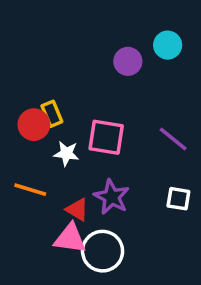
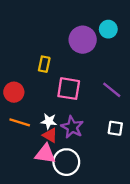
purple circle: (128, 61) -> (83, 40), size x1.5
yellow rectangle: (52, 114) -> (44, 64), moved, turned 35
red circle: (34, 125) -> (14, 92), moved
white star: (66, 154) -> (49, 121), moved

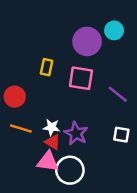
pink square: (69, 89) -> (81, 78), moved

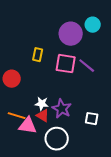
purple line: (118, 94) -> (87, 66), moved
orange line: (21, 128) -> (17, 116), moved
white square: (121, 135) -> (92, 119), moved
pink triangle: (48, 162) -> (28, 126), moved

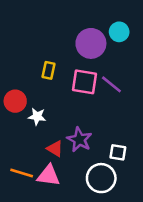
white star: (42, 104) -> (37, 117), moved
orange line: (17, 116) -> (22, 173), moved
pink triangle: (28, 126) -> (49, 176), moved
white circle: (57, 139) -> (101, 178), moved

